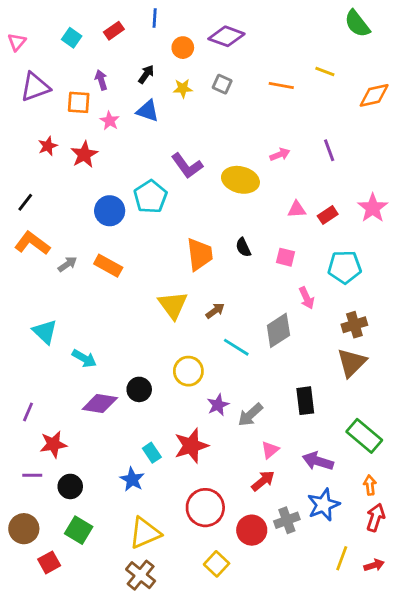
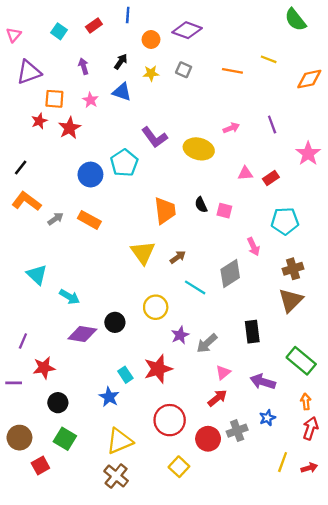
orange square: (79, 102) -> (54, 99), moved
pink star: (373, 208) -> (308, 154), moved
pink square: (285, 257) -> (224, 211), moved
purple line: (32, 475) -> (14, 383), moved
blue star: (323, 505) -> (267, 418), size x0.6

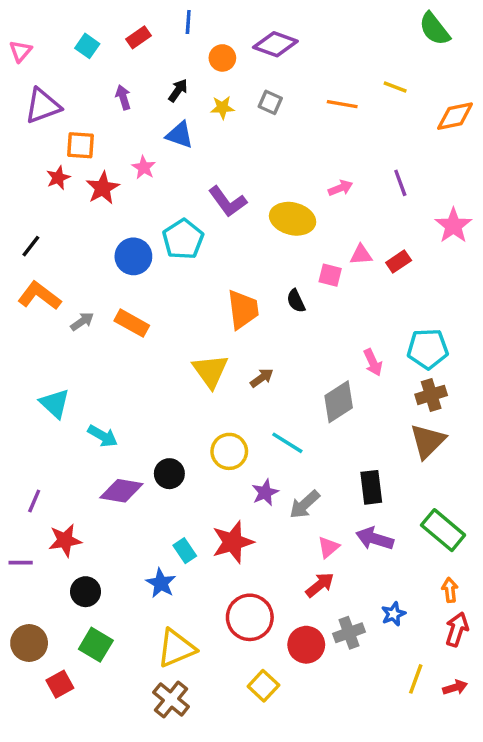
pink star: (90, 100) -> (144, 167), moved
pink square: (224, 211) -> (330, 275), moved
cyan pentagon: (285, 221) -> (428, 349), moved
cyan line: (195, 287) -> (287, 443), moved
purple arrow: (263, 382) -> (375, 539), moved

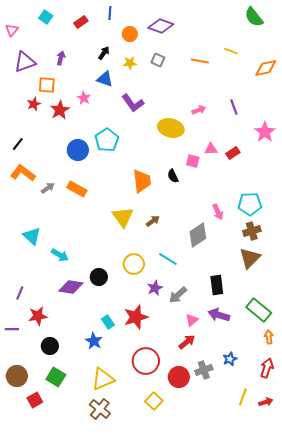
cyan square: (87, 46) -> (46, 17), moved
purple arrow: (123, 97) -> (61, 58), moved, turned 32
purple L-shape: (228, 202) -> (133, 103), moved
orange arrow: (450, 590) -> (269, 337), moved

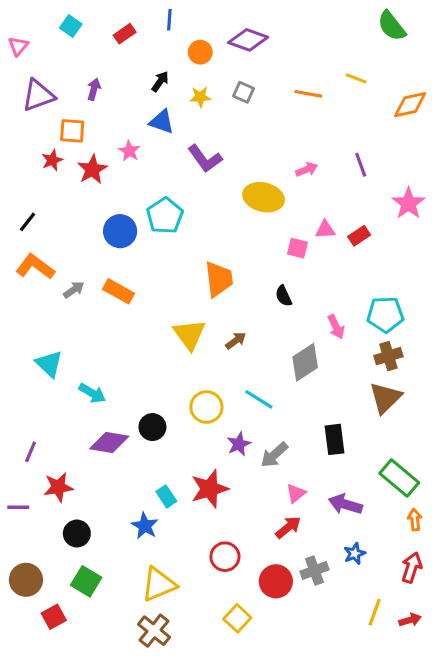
black semicircle: (173, 176) -> (284, 296), moved
purple arrow: (219, 315) -> (345, 504), moved
red circle: (146, 361) -> (225, 557), size x0.7

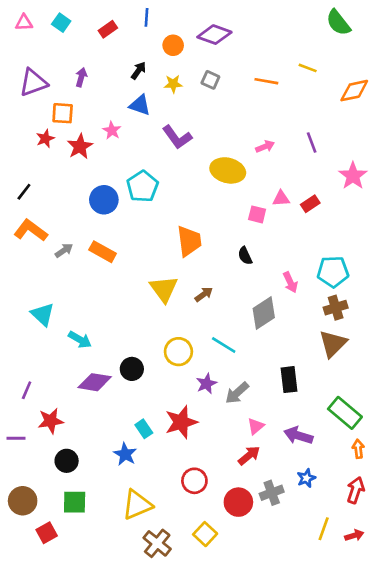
pink triangle: (18, 46) -> (24, 23), moved, turned 48
green square: (86, 581) -> (75, 502), turned -30
brown cross: (154, 631) -> (157, 543), moved

